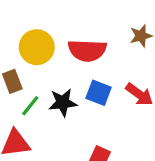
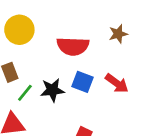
yellow circle: (37, 47) -> (19, 30), moved

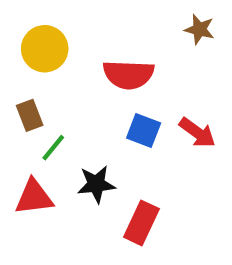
brown star: (118, 34) -> (199, 29), moved, turned 30
black star: (52, 90) -> (96, 184), moved

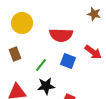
red arrow: (197, 133) -> (93, 52), moved
green line: (53, 148) -> (41, 65), moved

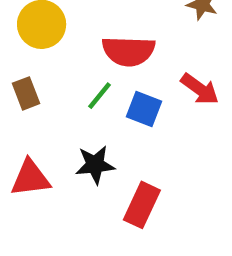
green line: (41, 65) -> (99, 96), moved

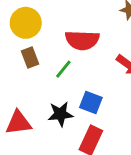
brown rectangle: (26, 93) -> (30, 58), moved
blue square: (144, 109) -> (91, 102), moved

